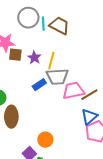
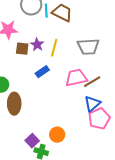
brown square: (15, 55) -> (22, 49), moved
gray trapezoid: (57, 77) -> (88, 47), moved
orange circle: (45, 140) -> (57, 135), moved

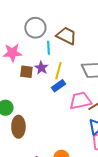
cyan line: (46, 11) -> (48, 48), moved
blue rectangle: (42, 72) -> (58, 86), moved

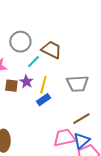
cyan line: (48, 48) -> (33, 62), turned 48
pink trapezoid: (80, 101) -> (64, 138), moved

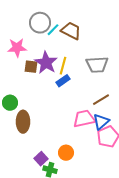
cyan line: (33, 62) -> (53, 30), moved
purple star: (26, 82) -> (46, 63), size x1.6

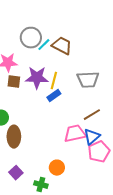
purple star: (46, 63) -> (37, 78), turned -30
brown square: (31, 67) -> (14, 82), moved
purple square: (41, 159) -> (16, 173), moved

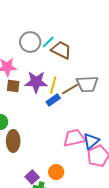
cyan line: (44, 45) -> (48, 42), moved
brown line: (92, 115) -> (70, 89), moved
purple square: (16, 173) -> (32, 177), moved

